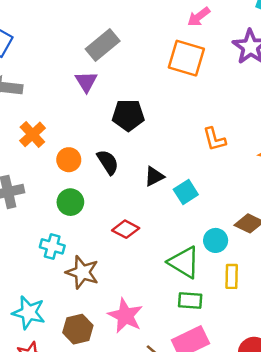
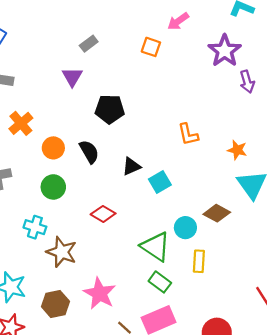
gray rectangle: (103, 45) -> (89, 44), size x0.6
orange square: (186, 58) -> (151, 47), moved, size x0.6
green rectangle: (190, 300) -> (160, 282), turned 30

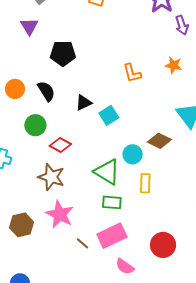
orange star: (237, 150) -> (173, 65), moved
green circle: (53, 187) -> (35, 125), moved
brown star: (62, 252) -> (51, 177), moved
green rectangle: (160, 282) -> (112, 202), turned -30

